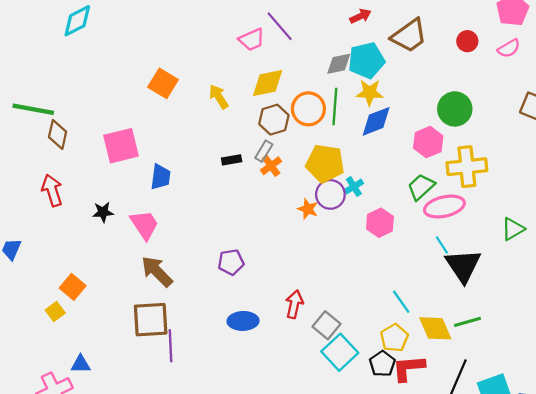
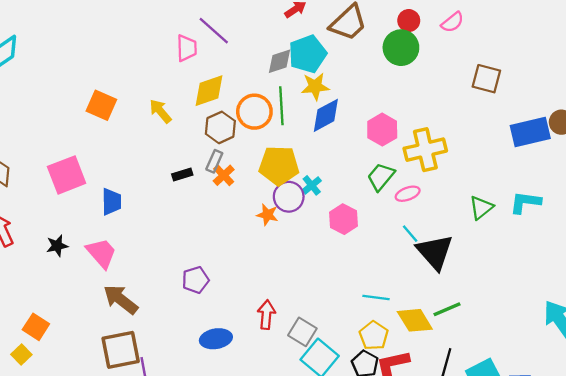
pink trapezoid: (252, 40) -> (187, 48), turned -60
green circle: (455, 109) -> (401, 48), moved
pink ellipse: (444, 207) -> (408, 194), size x0.6
cyan line: (401, 302) -> (376, 298), turned -40

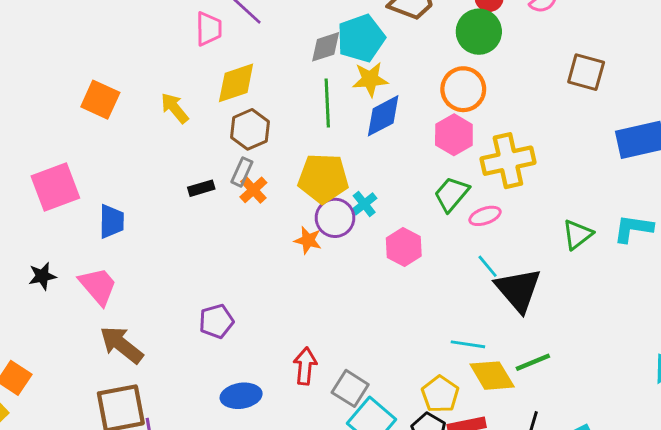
orange circle: (254, 112) -> (463, 89), moved
cyan line: (376, 298) -> (468, 344), moved

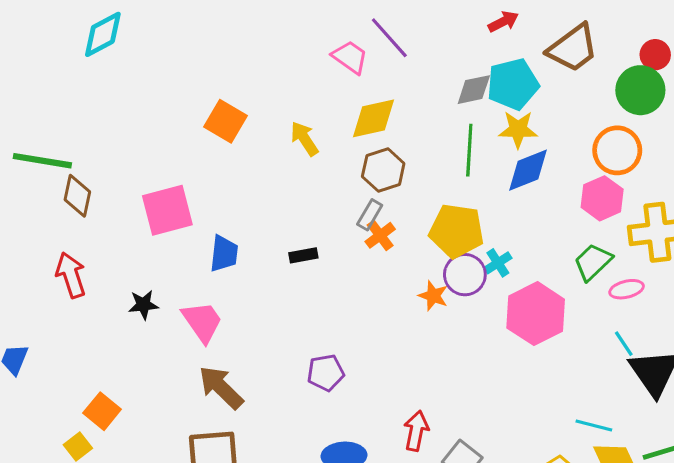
pink trapezoid: (209, 29) -> (350, 57), turned -60
black rectangle: (201, 188) -> (303, 255), moved
pink hexagon: (404, 247) -> (536, 314), size x1.5

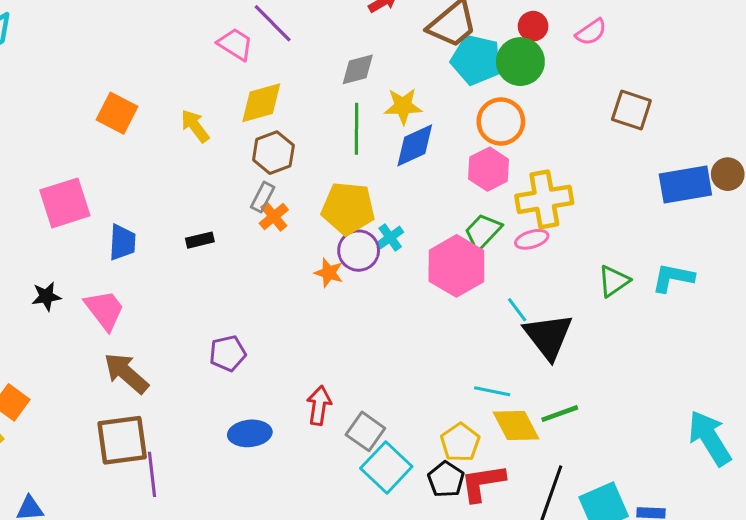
cyan pentagon: (513, 84) -> (476, 60), moved, turned 30
pink ellipse: (627, 289) -> (532, 239), moved
pink hexagon: (536, 314) -> (456, 266), moved

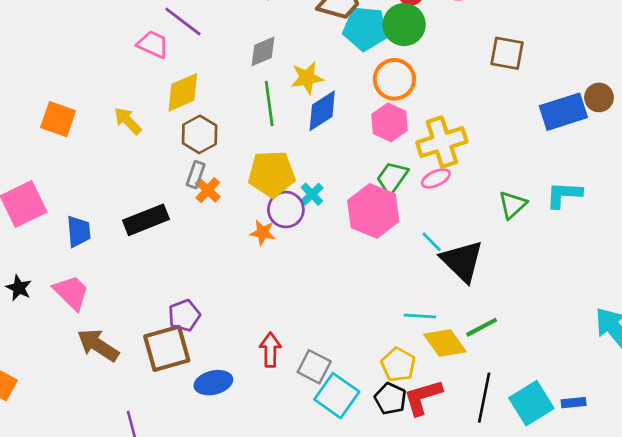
black rectangle: (200, 240) -> (146, 220), size x1.8
black star: (46, 296) -> (19, 288), turned -30
brown square: (122, 440) -> (167, 348), moved

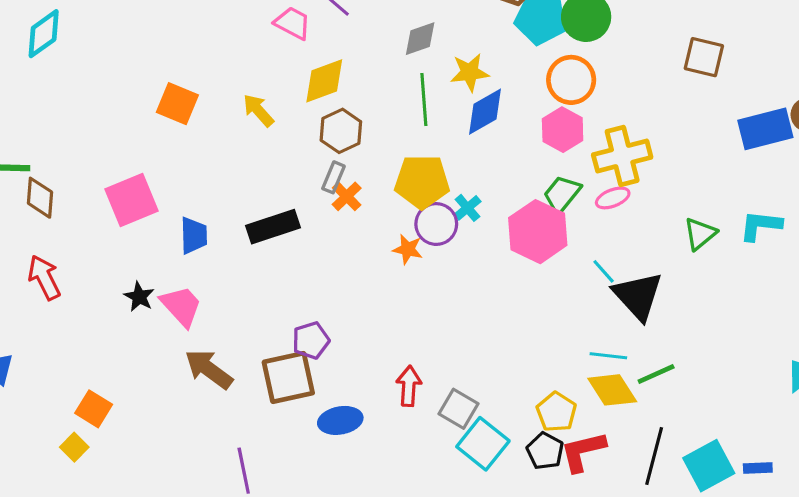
black star: (19, 288) -> (139, 297), moved
cyan line: (420, 316) -> (608, 356), moved

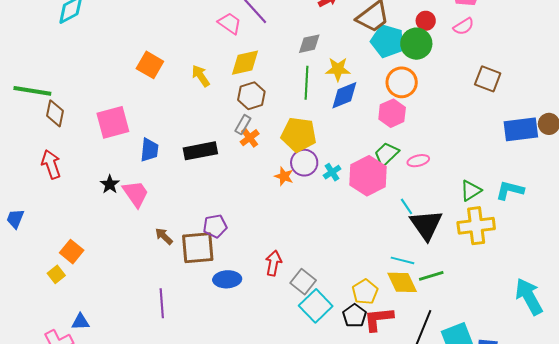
yellow cross: (622, 156) -> (476, 226), moved
cyan cross: (467, 208) -> (332, 172), moved
brown arrow: (209, 369) -> (164, 236), moved, size x0.6

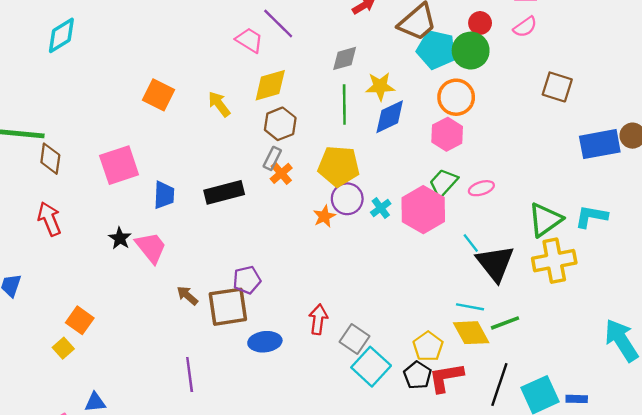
orange star: (284, 176) -> (324, 216), turned 30
green triangle: (471, 191) -> (545, 220), size x1.4

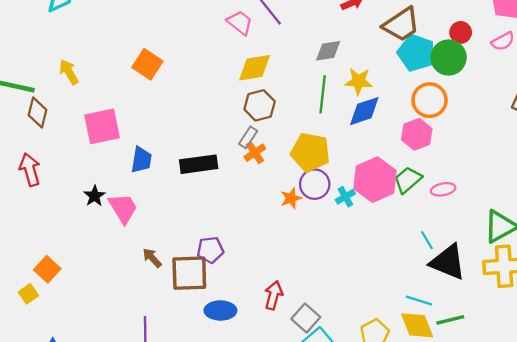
yellow arrow: (219, 104) -> (69, 72), moved
pink hexagon: (423, 210) -> (375, 180), moved
black triangle: (495, 263) -> (448, 262), turned -36

